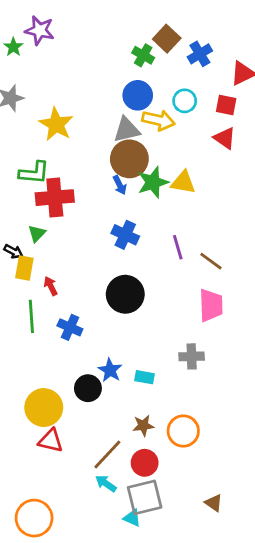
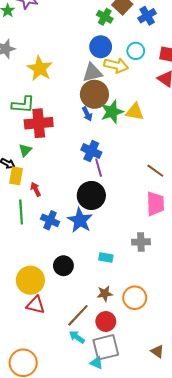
purple line: (178, 247) -> (99, 168), moved
blue star: (110, 370) -> (80, 220), moved, size x1.4

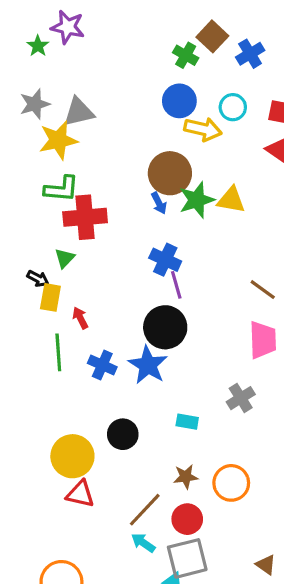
yellow star: (40, 68) -> (58, 140), moved, turned 30
gray triangle: (92, 73) -> (79, 112), moved
gray cross: (141, 242) -> (241, 398), turned -30

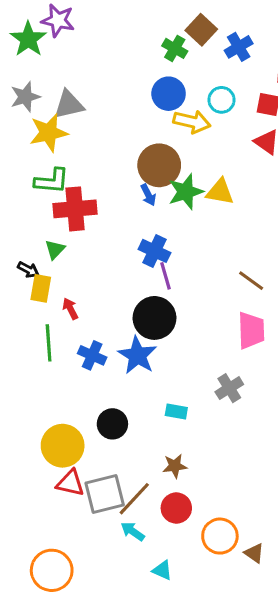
green star: (38, 46) -> (28, 39), size x1.6
orange circle: (231, 483) -> (220, 536), moved
gray square: (187, 558) -> (105, 494), moved

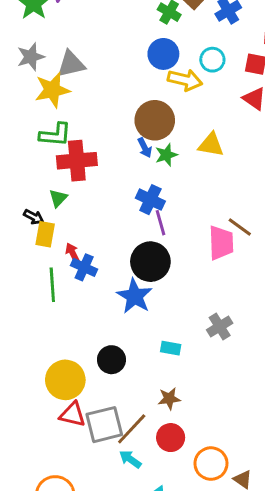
green star: (186, 192) -> (166, 155), moved, size x0.7
pink trapezoid: (251, 330) -> (221, 243), moved
blue cross: (92, 355) -> (84, 267), moved

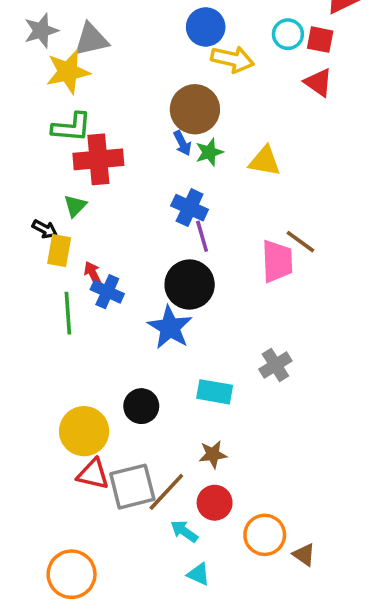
cyan circle: (212, 60) -> (288, 34), moved
yellow triangle: (211, 145) -> (265, 161), moved
cyan rectangle: (171, 348) -> (215, 392), size x1.4
cyan arrow: (130, 459) -> (184, 531), moved

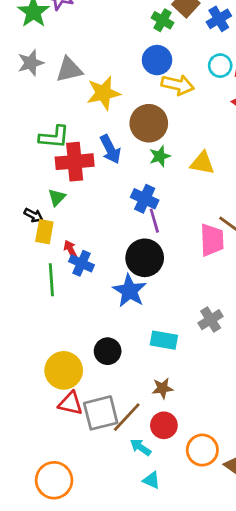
yellow star: (68, 72) -> (103, 93), moved
blue arrow: (182, 143) -> (110, 149), moved, size x1.5

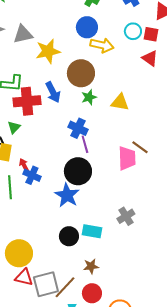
black circle: (108, 351) -> (69, 236), moved

